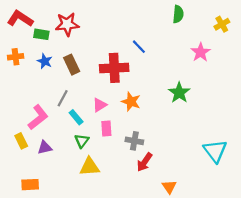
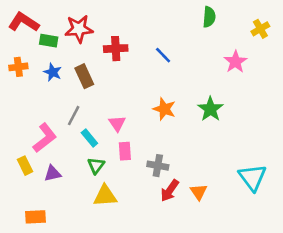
red cross: (114, 68) -> (116, 49), moved, size x0.7
orange star: (131, 102) -> (164, 109), moved
pink triangle: (100, 105) -> (117, 123), turned -32
orange triangle: (169, 187) -> (199, 192), moved

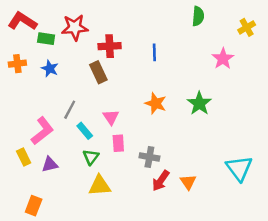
blue line: (163, 55) -> (154, 52), turned 42
brown rectangle: (84, 76) -> (98, 72), moved
orange rectangle: (36, 217) -> (34, 206), turned -66

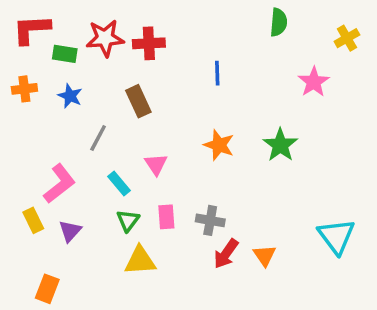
red L-shape: (22, 21) -> (31, 29), turned -36
red cross: (110, 46) -> (149, 43), moved
gray line: (70, 110) -> (98, 138), moved
pink rectangle: (118, 143) -> (166, 217), moved
purple triangle: (50, 164) -> (70, 231), turned -35

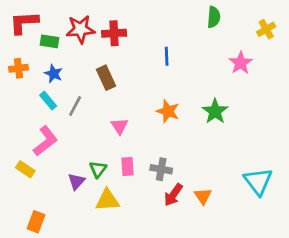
cyan rectangle: (119, 184) -> (48, 101), moved
yellow rectangle: (33, 220) -> (25, 169), turned -30
purple triangle: (70, 231) -> (76, 181), moved

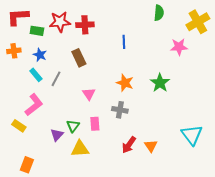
yellow cross: (266, 29) -> (198, 22), size x1.6
pink star: (241, 63) -> (179, 47), turned 30
gray cross: (161, 169) -> (120, 110), moved

